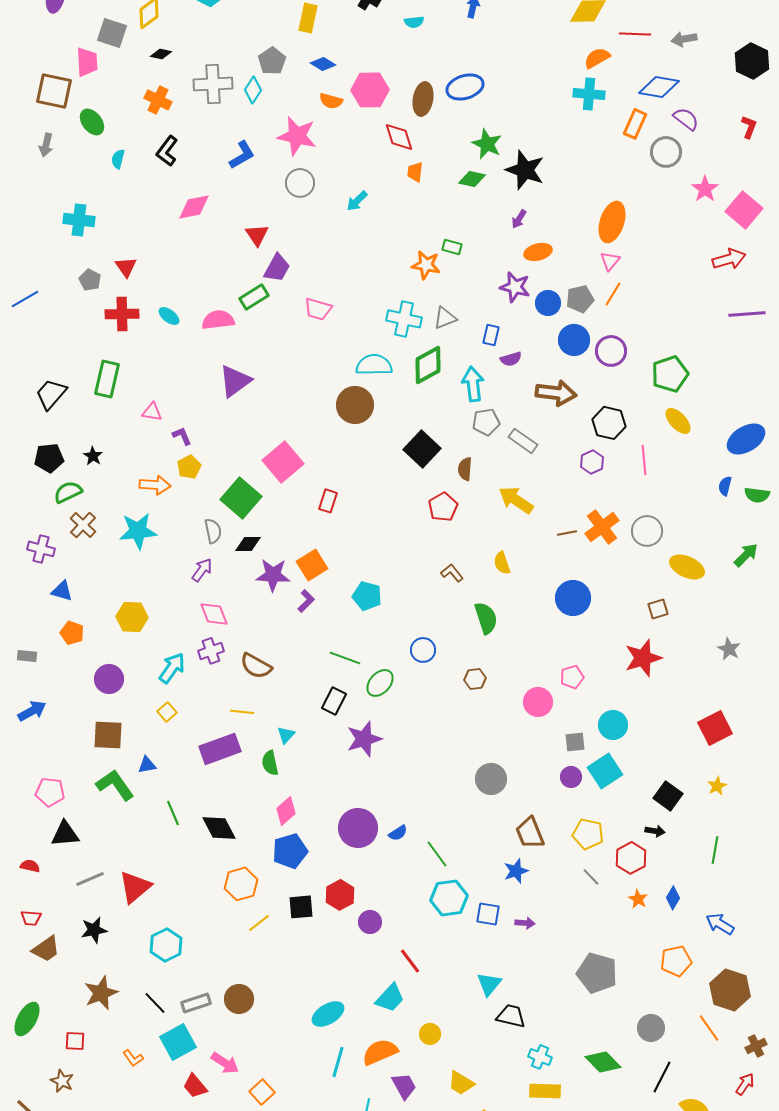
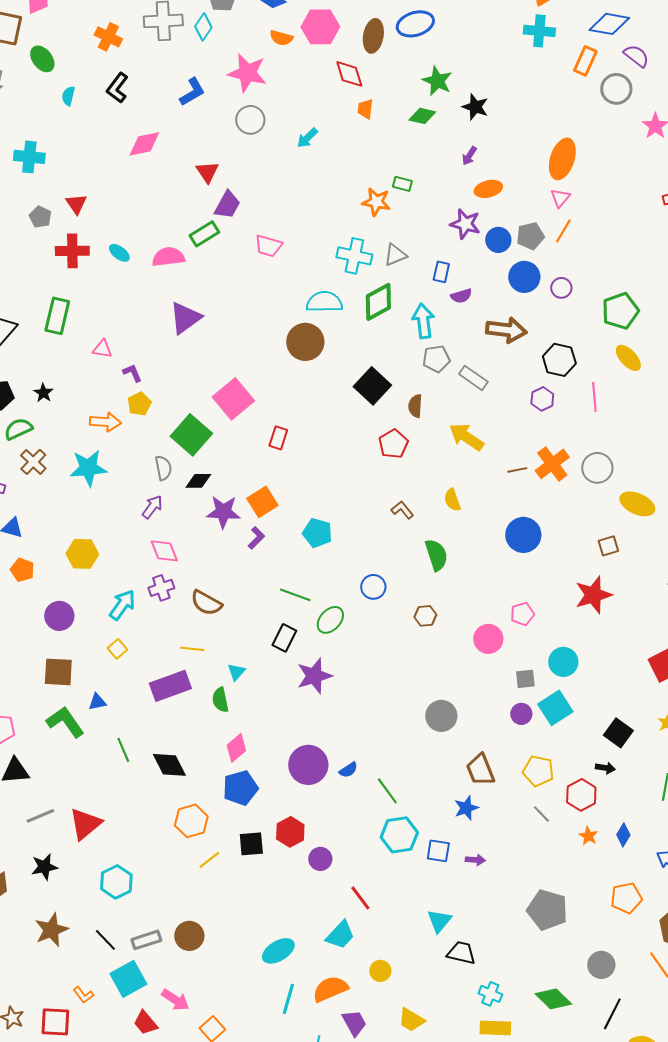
black star: (525, 170) -> (475, 107), size x0.7
purple circle: (611, 351) -> (561, 288), size x0.7
red square: (75, 1041) -> (55, 1022), moved, size x1.5

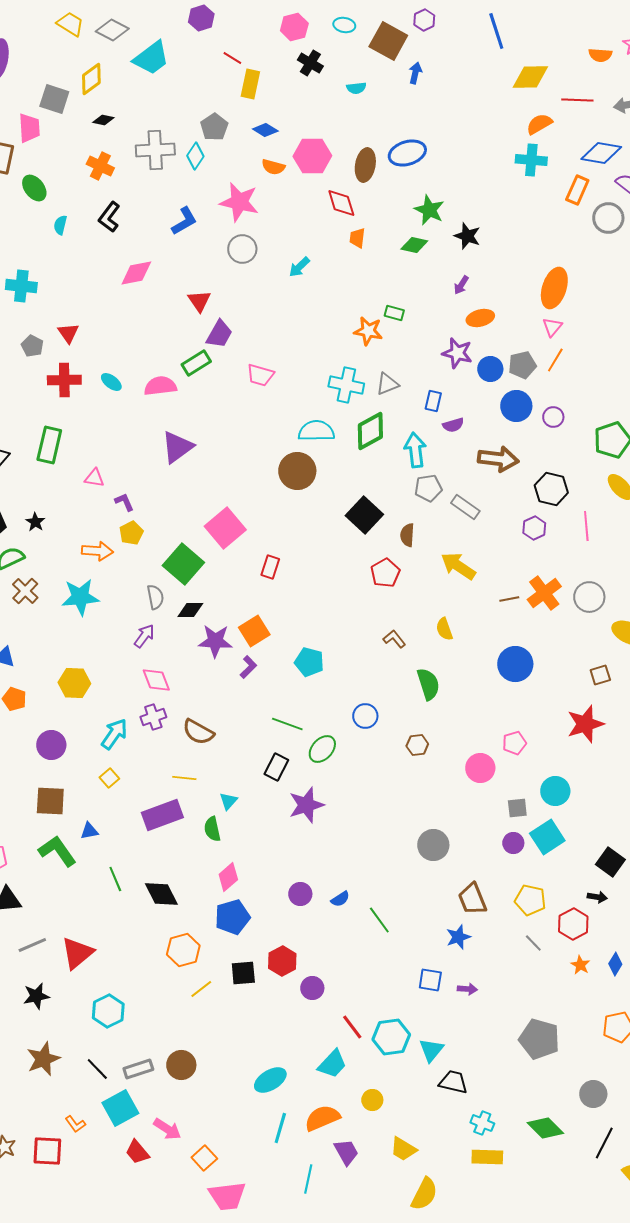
purple circle: (308, 765) -> (300, 894), size x0.6
cyan hexagon: (399, 835) -> (391, 1037), moved

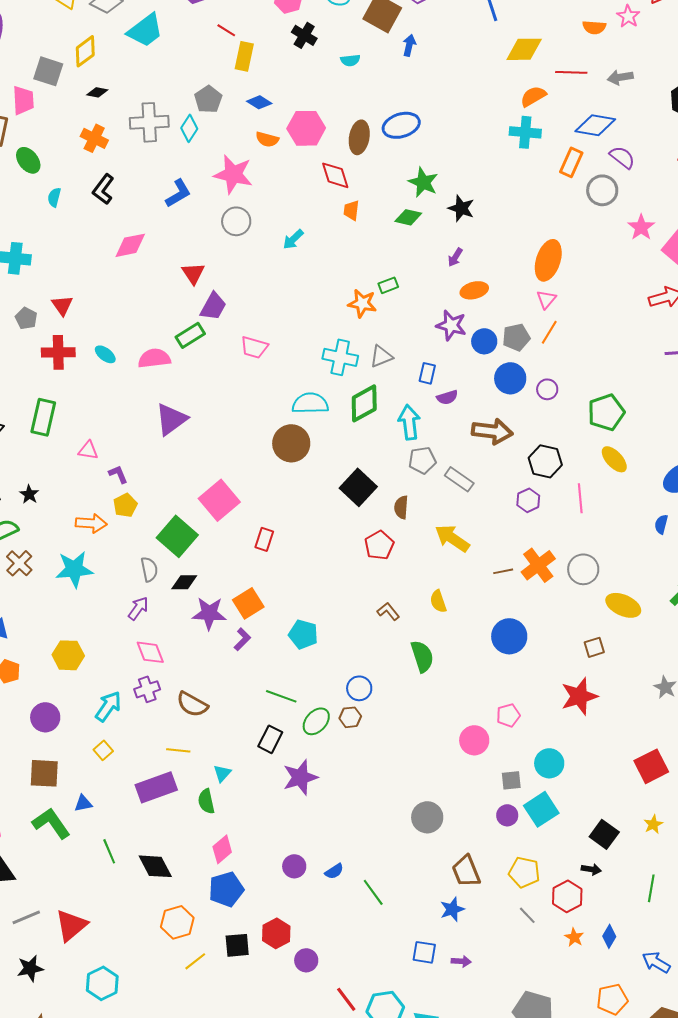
green rectangle: (394, 313) -> (388, 285), turned -36
brown hexagon: (417, 745) -> (350, 717), moved

